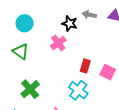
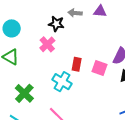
cyan cross: (78, 90) -> (62, 82), moved

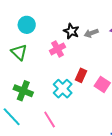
gray arrow: (75, 13) -> (91, 33), moved, turned -40
green cross: (24, 93) -> (23, 91), turned -36

